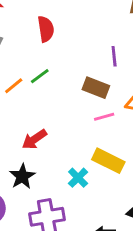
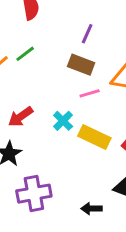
purple line: (114, 56) -> (87, 34), moved, turned 30
cyan cross: (78, 178) -> (63, 121), moved

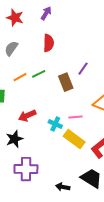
brown rectangle: (81, 65) -> (66, 82), moved, turned 36
pink line: (90, 93) -> (76, 117), moved
cyan cross: (63, 121) -> (55, 124), turned -32

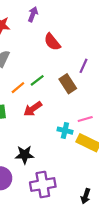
red semicircle: (49, 43) -> (52, 42), moved, turned 150
red arrow: (27, 116) -> (33, 109), moved
black star: (14, 139) -> (24, 155), turned 30
black arrow: (63, 187) -> (86, 196), turned -72

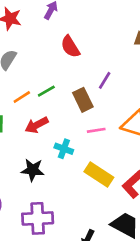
pink line: (85, 119) -> (96, 130), moved
cyan cross: (65, 131) -> (64, 149), moved
black star: (24, 155) -> (33, 170), moved

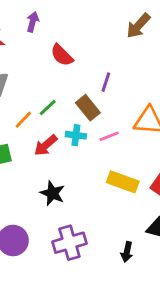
cyan cross: (64, 149) -> (76, 135), moved
black star: (33, 170) -> (52, 193), turned 30

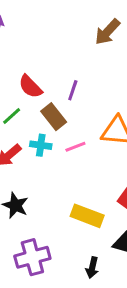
red semicircle: (62, 55) -> (30, 87), moved
yellow rectangle: (123, 182) -> (87, 216), moved

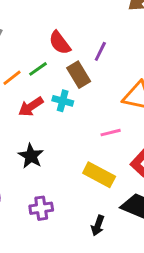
pink line: (75, 147) -> (111, 133), moved
purple cross: (32, 257) -> (41, 208), size x0.7

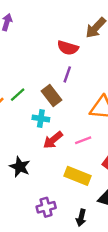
red semicircle: (60, 43) -> (68, 48), moved, turned -30
red arrow: (31, 107) -> (53, 140), moved
purple cross: (41, 208) -> (46, 207), moved

